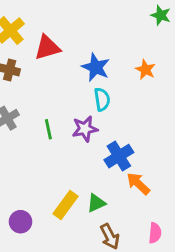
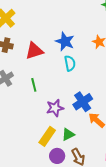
red triangle: (47, 48) -> (34, 51), moved
purple star: (85, 129) -> (55, 108), moved
purple circle: (20, 222) -> (57, 156), moved

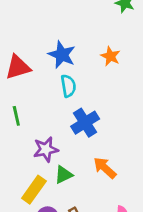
blue cross: (83, 102) -> (85, 123), moved
green triangle: (68, 134) -> (64, 175), moved

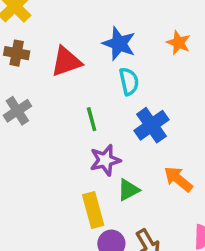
green line: (16, 116) -> (92, 119), moved
yellow rectangle: (34, 190) -> (93, 210), turned -48

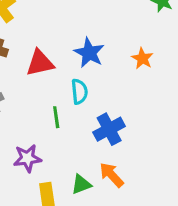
cyan semicircle: (129, 81) -> (79, 92), moved
purple star: (105, 160) -> (27, 158), moved
orange arrow: (178, 179) -> (112, 175), moved

